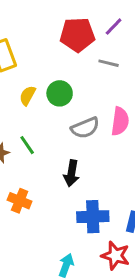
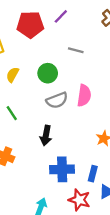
purple line: (114, 27) -> (61, 16), moved
red pentagon: (77, 35) -> (30, 25), moved
green circle: (60, 93) -> (48, 73), moved

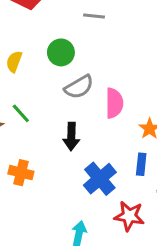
pink semicircle: (84, 96) -> (114, 103), moved
blue cross: (62, 169) -> (100, 179), turned -30
blue rectangle: (93, 174) -> (141, 164), moved

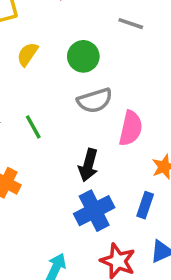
green line: (21, 113) -> (33, 127), moved
black arrow: (71, 136) -> (88, 165), moved

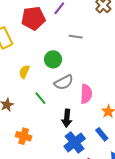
yellow semicircle: (27, 54) -> (24, 72), moved
green line: (33, 127) -> (40, 98), moved
blue rectangle: (145, 205) -> (102, 134), turned -48

